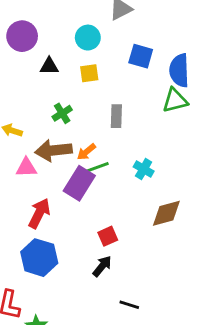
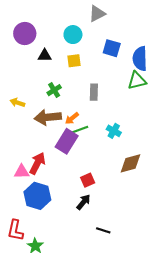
pink triangle: (26, 168) -> (22, 172), moved

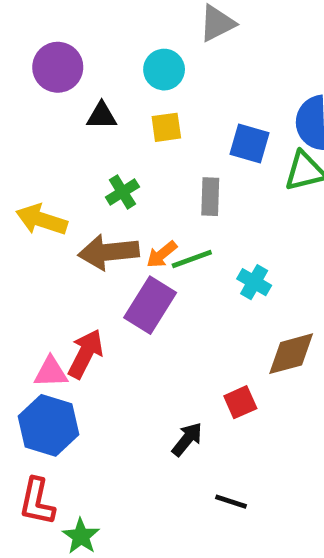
blue square: (112, 48) -> (250, 143), moved
yellow arrow: (17, 103) -> (42, 220), size x1.5
green line: (79, 130) -> (192, 259), moved
red square: (88, 180) -> (240, 402), moved
blue hexagon: (37, 196) -> (49, 425), moved

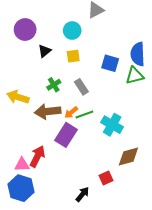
black triangle: (102, 116) -> (45, 51), turned -40
gray rectangle: (210, 197) -> (81, 87), moved, turned -35
cyan cross: (254, 282) -> (112, 125), size x1.5

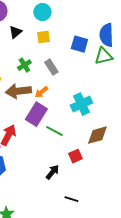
green line: (84, 114) -> (54, 131), moved, turned 48
cyan cross: (112, 125) -> (81, 104), turned 35

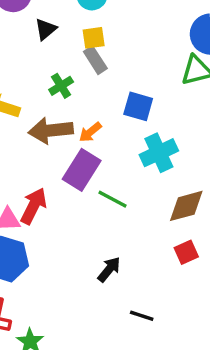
blue square: (79, 44) -> (138, 106), moved
gray rectangle: (51, 67) -> (95, 60), moved
red square: (75, 156) -> (186, 252), moved

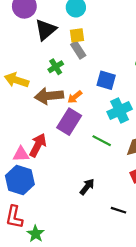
black triangle: (46, 29) -> (46, 30), size x1.5
green line: (112, 199) -> (102, 141), moved
black line: (142, 316) -> (118, 210), moved

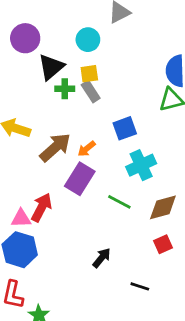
green cross: (56, 67) -> (65, 89), moved, turned 32
blue square: (106, 80) -> (125, 128), turned -36
brown arrow: (49, 96) -> (55, 147), turned 144

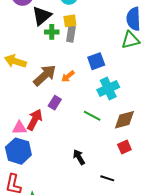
gray rectangle: (91, 91) -> (71, 34), turned 42
purple rectangle: (80, 179) -> (55, 103), moved, size x0.6
black arrow: (102, 258) -> (79, 157), turned -70

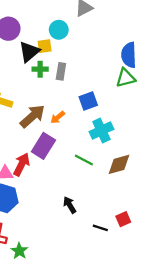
yellow square: (70, 21) -> (45, 46), moved
purple rectangle: (55, 103) -> (43, 146), size x1.6
red square: (124, 147) -> (123, 219), moved

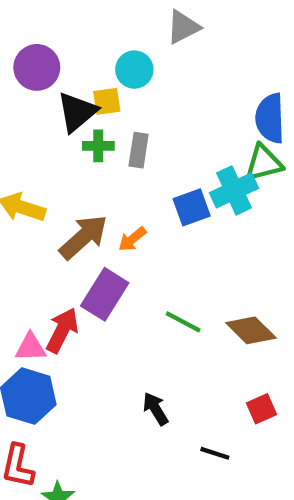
cyan cross: (101, 130) -> (234, 190), moved
brown diamond: (119, 164) -> (251, 330), turned 60
red square: (123, 219) -> (262, 409), moved

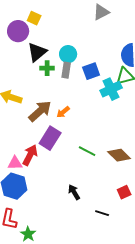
gray triangle: (183, 27) -> (101, 12), moved
cyan circle: (134, 70) -> (68, 54), moved
yellow square: (107, 101) -> (34, 18), moved, turned 32
blue square: (192, 207) -> (91, 71), moved

